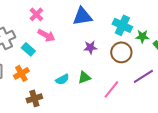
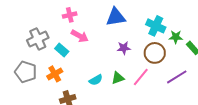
pink cross: (36, 14) -> (70, 15), turned 32
pink line: (111, 89) -> (141, 77), moved

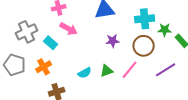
cyan cross: (156, 26) -> (145, 19), turned -30

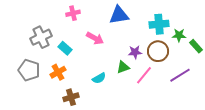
pink arrow: (69, 29) -> (95, 38), moved
purple star: (113, 41) -> (135, 52), moved
green triangle: (107, 71) -> (123, 67), moved

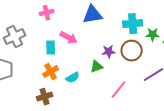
cyan rectangle: (65, 48) -> (51, 48), moved, turned 48
orange cross: (58, 72) -> (51, 72), moved
pink line: (144, 75) -> (119, 90), moved

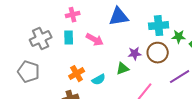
cyan rectangle: (51, 48) -> (69, 38), moved

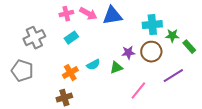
cyan rectangle: (69, 38) -> (71, 38), moved, turned 56
pink arrow: (95, 40) -> (88, 14), moved
cyan semicircle: (99, 80) -> (93, 65), moved

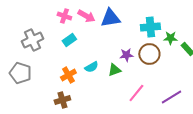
pink cross: (66, 14) -> (64, 16), turned 32
purple line: (173, 76) -> (171, 97), moved

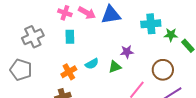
cyan rectangle: (69, 40) -> (70, 37), turned -56
brown circle: (149, 54) -> (163, 70), moved

